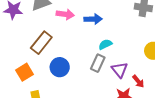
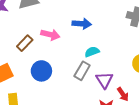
pink arrow: (65, 14) -> (50, 35), moved
brown rectangle: (41, 43) -> (25, 43), size x0.7

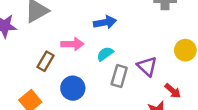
cyan semicircle: (92, 52) -> (105, 54), moved
purple triangle: (104, 80) -> (147, 66), moved

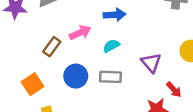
pink arrow: (72, 44) -> (80, 33), turned -30
gray rectangle: (119, 76) -> (110, 77), moved, turned 70

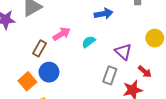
blue arrow: (115, 15) -> (104, 14), moved
blue circle: (76, 76) -> (49, 72), moved
gray rectangle: (110, 77) -> (110, 75), moved, turned -66

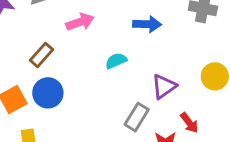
pink arrow: (62, 34) -> (80, 22), moved
purple triangle: (123, 52) -> (164, 86), turned 30

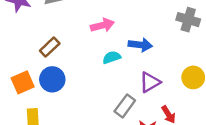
pink arrow: (80, 22) -> (102, 25), moved
blue arrow: (147, 24) -> (140, 45), moved

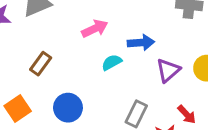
blue circle: (52, 79) -> (68, 108), moved
purple triangle: (150, 82) -> (168, 70), moved

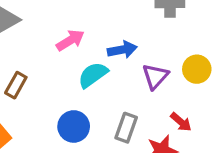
cyan semicircle: (112, 62) -> (93, 75), size x1.4
blue circle: (68, 108) -> (74, 126), moved

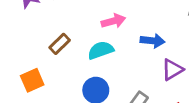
cyan semicircle: (93, 75) -> (101, 50), moved

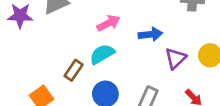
brown rectangle: (60, 44) -> (74, 70), moved

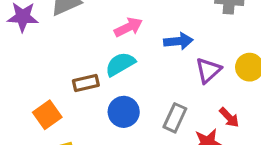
brown rectangle: (74, 70) -> (86, 83), turned 42

